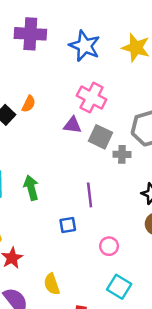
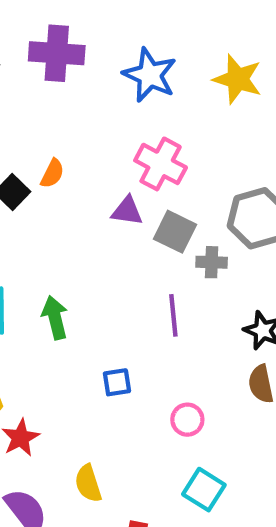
purple line: (90, 195) -> (173, 315), moved

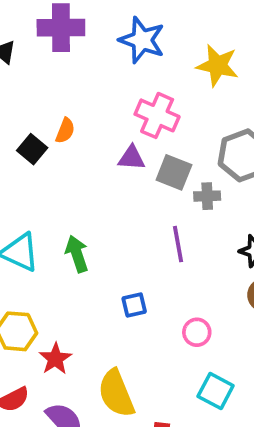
yellow star: (238, 79) -> (218, 65), moved
yellow semicircle: (88, 483) -> (116, 393), size x1.5

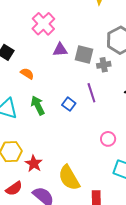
pink cross: (157, 115) -> (43, 24), moved, turned 30
orange semicircle: (65, 131) -> (27, 74), moved, turned -72
blue square: (134, 305) -> (69, 104), moved, turned -32

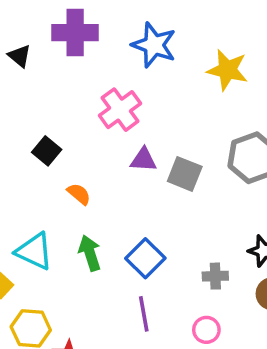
gray cross: (104, 65) -> (215, 276), moved
purple line: (91, 93) -> (144, 314), moved
blue square: (69, 104) -> (145, 258), size x1.5

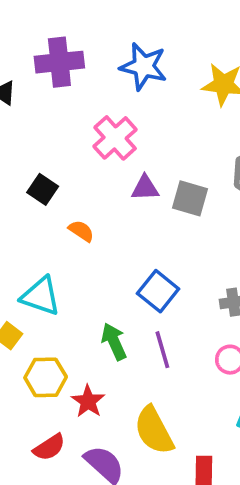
green arrow: (90, 253) -> (114, 342), moved

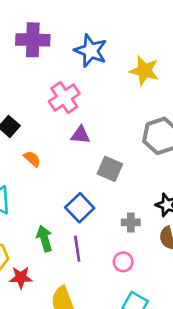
gray square: (190, 198) -> (110, 169), moved
red star: (88, 401) -> (21, 278), turned 30

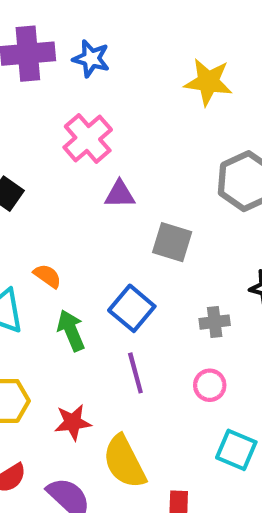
blue star: (91, 51) -> (91, 59), moved, size x0.7
orange semicircle: (32, 159) -> (47, 276), moved
green arrow: (44, 239) -> (71, 330), moved
red star: (21, 278) -> (73, 422), moved

